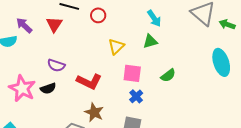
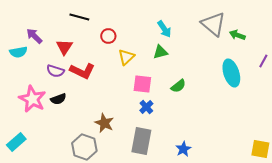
red circle: (98, 15) -> (108, 36), moved
red triangle: (54, 24) -> (64, 47), moved
purple semicircle: (56, 65) -> (55, 71), moved
red L-shape: (89, 81) -> (82, 71), moved

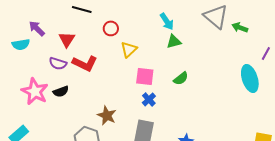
green triangle: (160, 52) -> (174, 41), moved
cyan ellipse: (231, 73) -> (250, 78), moved

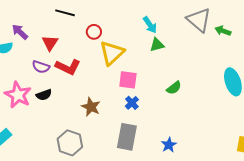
yellow triangle: (129, 49) -> (112, 53), size x1.5
green semicircle: (181, 78) -> (174, 88), moved
brown star: (107, 115) -> (91, 107), moved

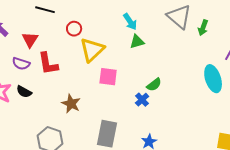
green arrow: (223, 31) -> (203, 28), turned -91
red L-shape: (68, 67) -> (48, 64), turned 55
black semicircle: (44, 95) -> (24, 92), turned 49
blue cross: (132, 103) -> (142, 100), moved

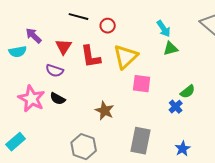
red circle: (74, 29) -> (108, 26), moved
red L-shape: (48, 64) -> (91, 57), moved

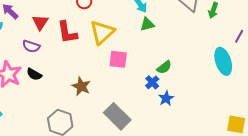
gray rectangle: (141, 141) -> (117, 116), turned -56
blue star: (183, 149) -> (166, 98), moved

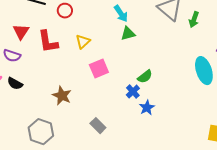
yellow triangle: (102, 32) -> (83, 42), size x0.6
pink square: (118, 59) -> (99, 69), turned -30
gray rectangle: (117, 116) -> (98, 126), size x0.6

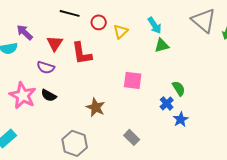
yellow triangle: (83, 42) -> (121, 31), moved
pink square: (99, 69) -> (133, 80), turned 30
green semicircle: (145, 77) -> (179, 88), turned -84

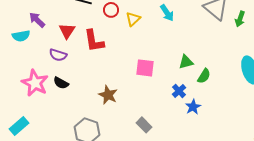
green triangle: (162, 45) -> (186, 62), moved
green semicircle: (179, 88) -> (204, 76), moved, turned 63

